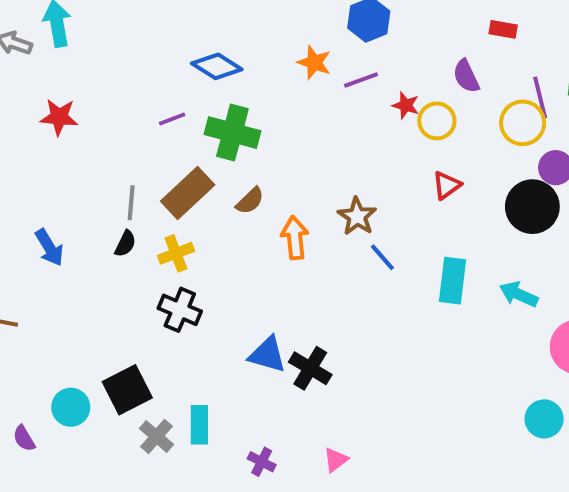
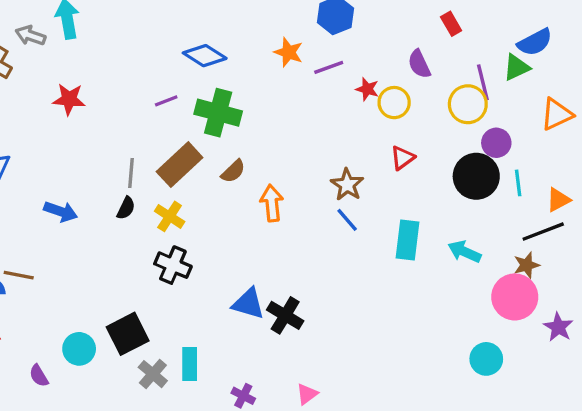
red rectangle: (503, 29) -> (451, 24), turned 50
brown star: (357, 216) -> (347, 185), moved
blue arrow: (49, 248) -> (61, 211), turned -40
yellow cross: (176, 253) -> (170, 216), turned -36

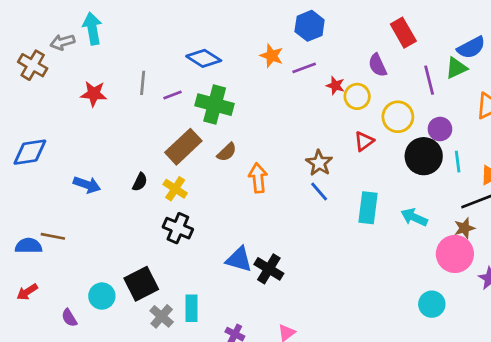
red rectangle: (451, 24) -> (403, 33), size x1.5
gray arrow: (30, 36) -> (62, 42), turned -35
yellow circle: (468, 104) -> (398, 117), moved
gray line: (131, 173) -> (143, 83), moved

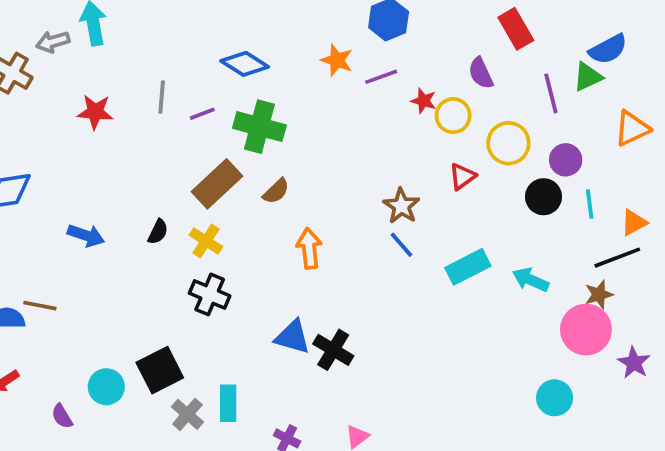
black circle: (424, 156) -> (544, 197), size x0.7
orange arrow: (258, 178) -> (309, 248), moved
cyan rectangle: (368, 208) -> (468, 267), turned 56

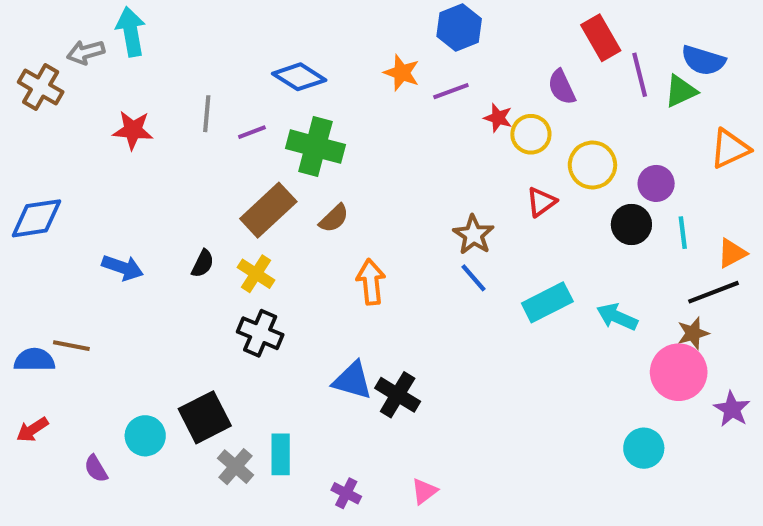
blue semicircle: (608, 49) -> (703, 60), turned 45
purple line: (551, 93) -> (640, 75), moved

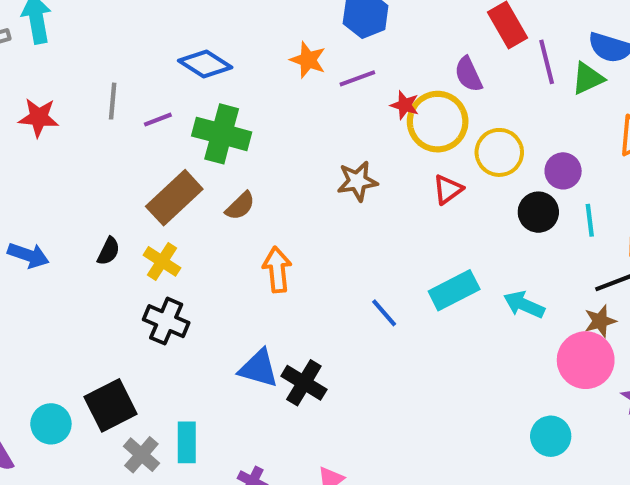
yellow circle: (531, 134) -> (438, 122), size x1.5
brown star: (473, 235) -> (357, 181), moved, turned 30
blue line: (473, 278) -> (384, 313), moved

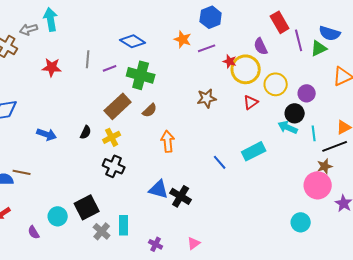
cyan line: (590, 220) -> (314, 133), moved
yellow cross: (162, 261) -> (112, 137), turned 30
cyan arrow: (524, 305) -> (288, 127), moved

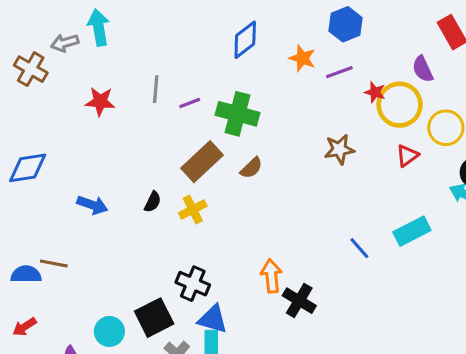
blue diamond: (133, 41) -> (245, 40), moved, turned -70
orange arrow: (168, 141) -> (271, 276), moved
black cross: (114, 166) -> (193, 284), moved
blue triangle: (159, 189) -> (213, 319), moved

